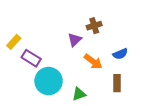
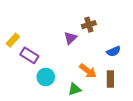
orange arrow: (93, 61) -> (88, 71), moved
cyan circle: (49, 81) -> (46, 77), size x0.7

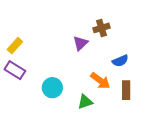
blue semicircle: (113, 51) -> (120, 61), moved
purple rectangle: (29, 55) -> (15, 70), moved

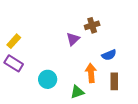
orange arrow: (100, 81) -> (91, 73), turned -132

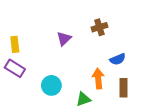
purple triangle: (73, 39) -> (64, 39), moved
yellow rectangle: (14, 41) -> (15, 44), turned -48

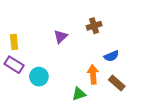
cyan circle: (51, 85) -> (39, 77), moved
brown rectangle: (123, 88) -> (117, 83), turned -49

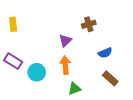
purple triangle: (61, 37) -> (65, 41), moved
yellow rectangle: (14, 42) -> (13, 24), moved
orange arrow: (93, 74) -> (65, 65), moved

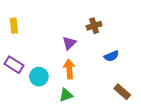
brown rectangle: (110, 78) -> (122, 92), moved
green triangle: (74, 89) -> (66, 95), moved

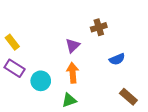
yellow rectangle: (14, 26) -> (12, 42), moved, turned -32

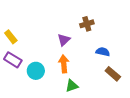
blue semicircle: (117, 59) -> (103, 52), turned -144
brown rectangle: (128, 97) -> (113, 74), moved
green triangle: (69, 100) -> (72, 86), moved

